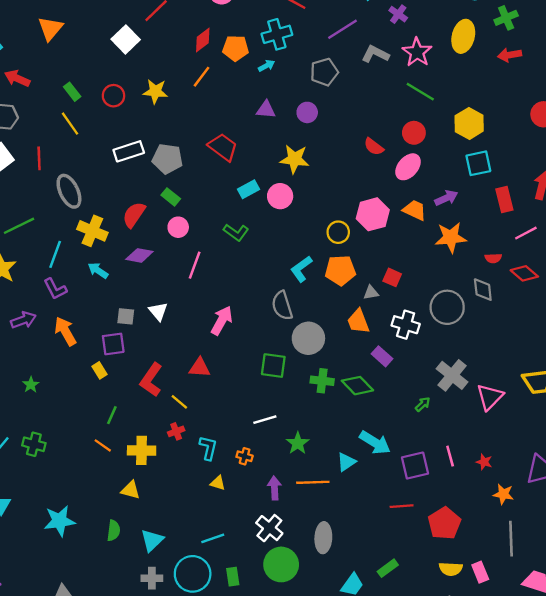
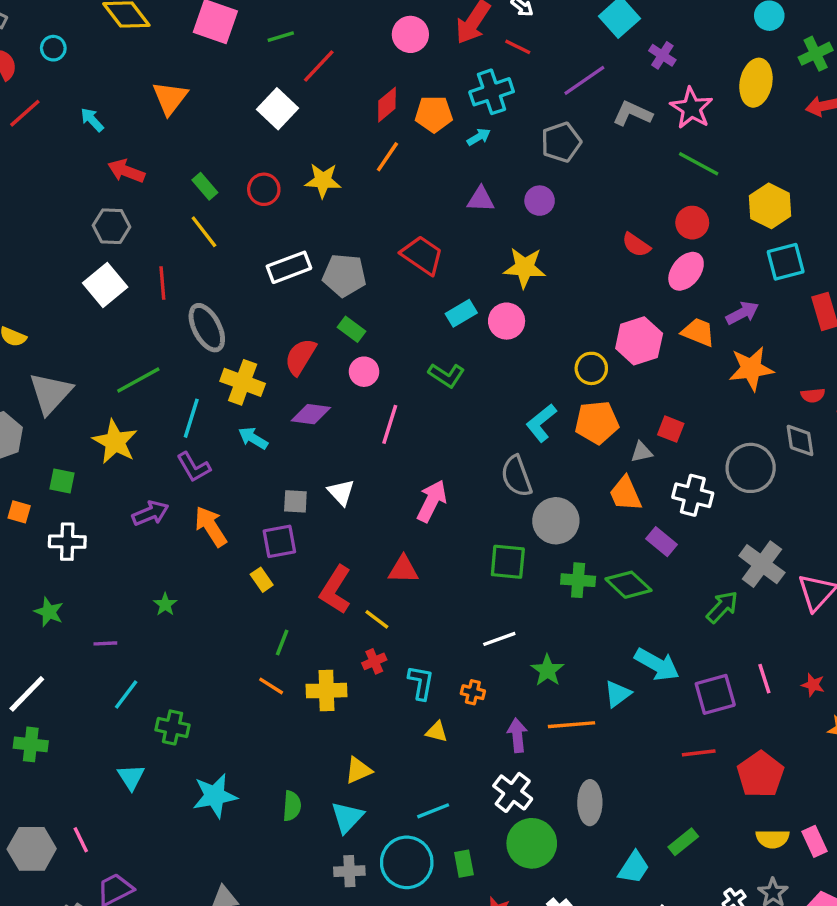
green arrow: (423, 404) -> (722, 607), size x1.5
green cross: (34, 444) -> (172, 727), moved
yellow triangle: (131, 490) -> (358, 770), moved, turned -36

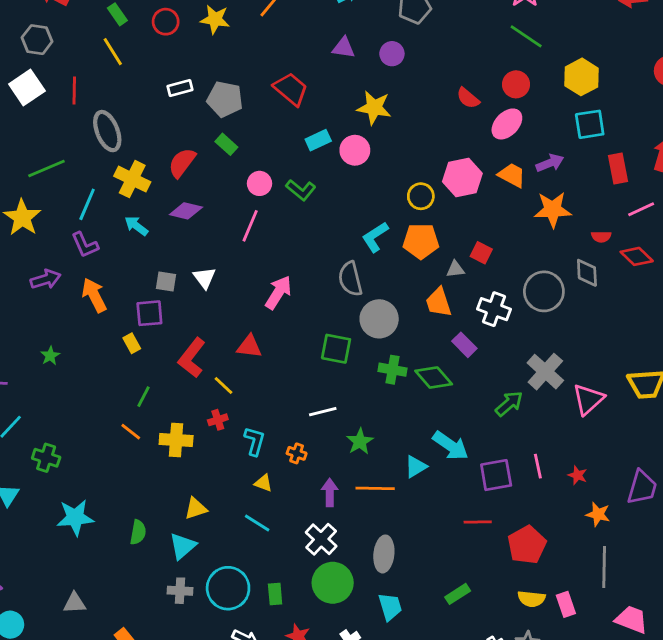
white rectangle: (289, 267) -> (180, 88), size x0.7
pink circle: (364, 372) -> (259, 183), moved
cyan line: (433, 811) -> (257, 523), moved, turned 48
cyan trapezoid: (634, 868) -> (390, 607), moved, turned -56

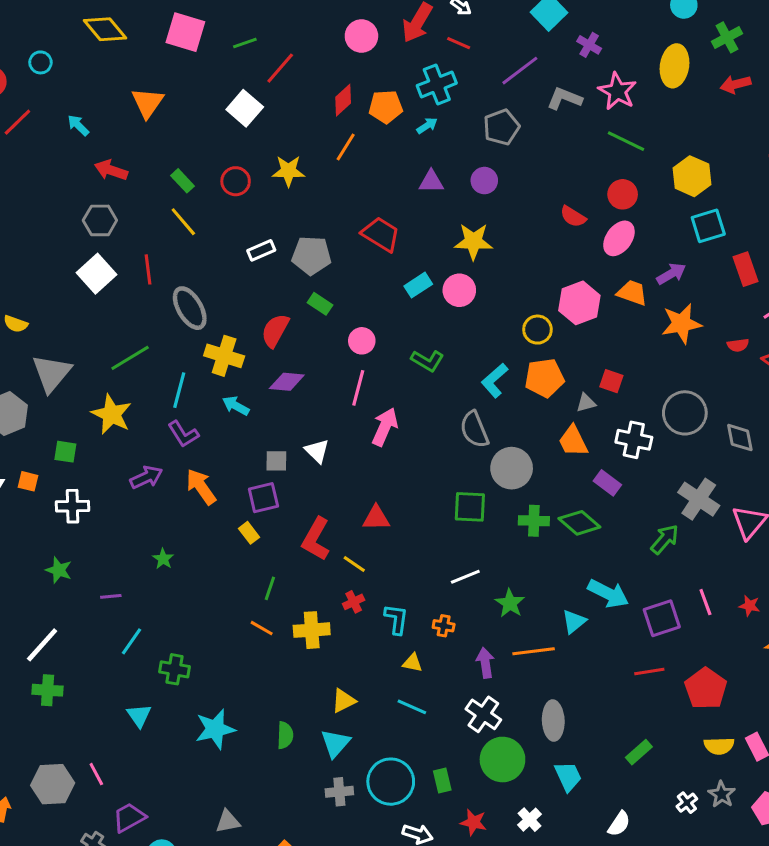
green L-shape: (301, 190) -> (427, 361), moved
gray diamond: (587, 273) -> (740, 438), moved
pink arrow: (278, 292) -> (385, 427), moved

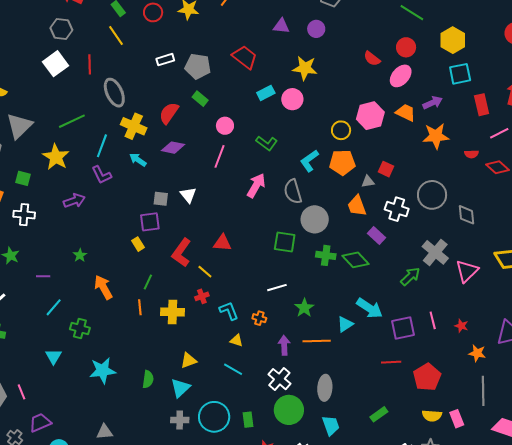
pink arrow: (385, 427) -> (256, 185), moved
orange arrow: (201, 487) -> (103, 287), moved
cyan L-shape: (396, 619) -> (229, 311), turned -35
orange line: (262, 628) -> (140, 307), turned 49

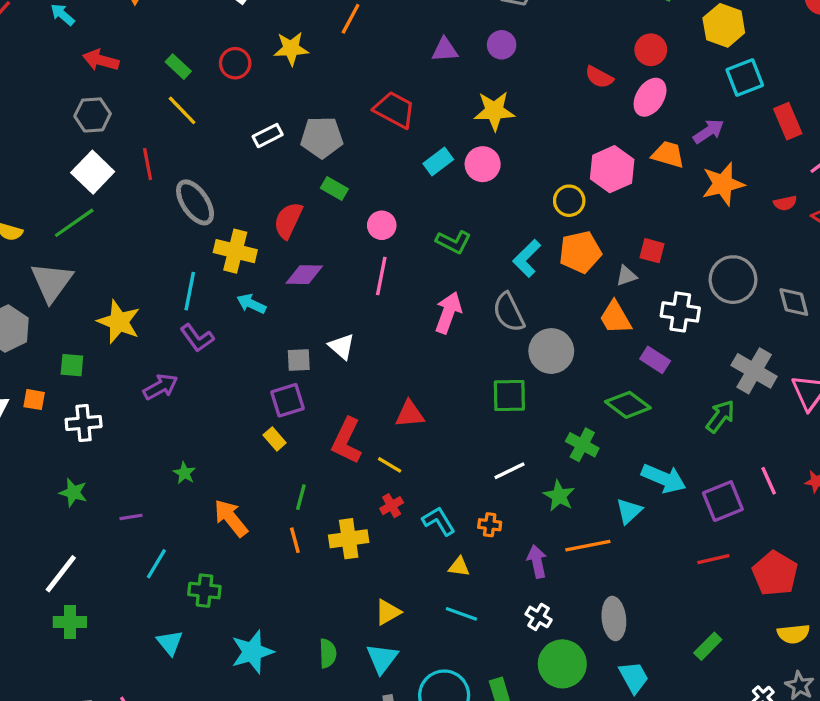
green line: (72, 121) -> (74, 223), moved
green cross: (326, 255) -> (582, 445), moved, turned 30
white cross: (279, 379) -> (539, 617), size x0.7

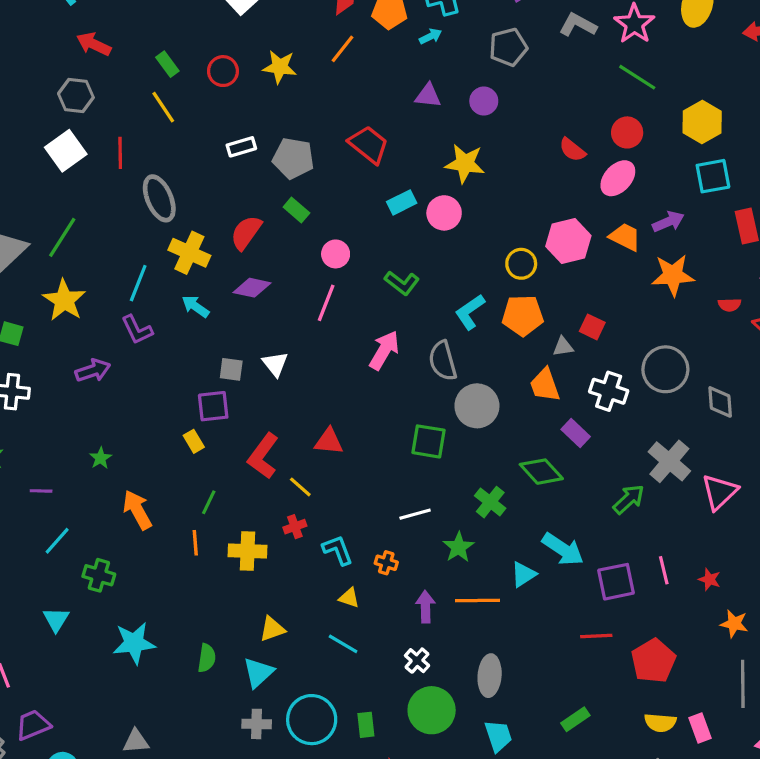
green line: (74, 223) -> (62, 237), moved, turned -33

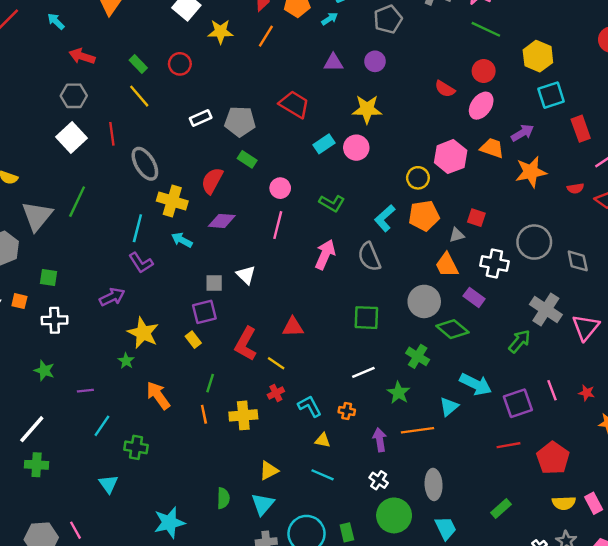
yellow star: (280, 67) -> (221, 32), moved
yellow star: (64, 300) -> (143, 333), moved
gray circle: (477, 406) -> (424, 301), moved
cyan star: (134, 643) -> (169, 523), moved

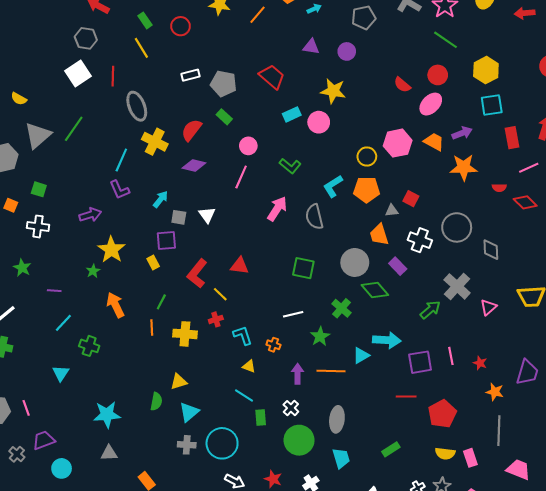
cyan arrow: (182, 240) -> (161, 199), moved, turned 90
pink triangle: (586, 327) -> (488, 307), size x0.7
cyan arrow: (476, 384) -> (387, 340), turned -32
yellow triangle: (269, 471) -> (179, 382), moved
green rectangle: (347, 532) -> (261, 417), moved

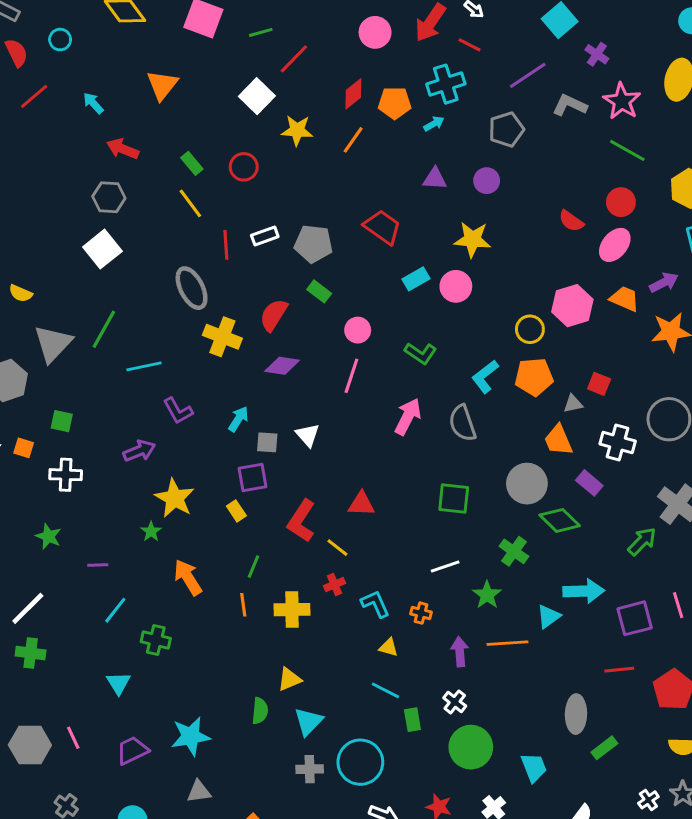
red line: (113, 76) -> (226, 245), moved
cyan line: (121, 160) -> (144, 366), moved, turned 60
gray ellipse: (337, 419) -> (576, 714), moved
purple trapezoid: (44, 440) -> (132, 750), moved

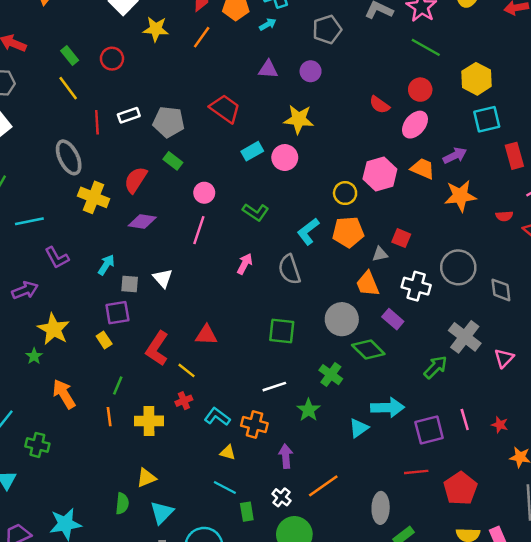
pink arrow: (408, 417) -> (245, 264), size x0.7
cyan L-shape: (375, 604) -> (217, 417), turned -30
orange cross: (421, 613) -> (254, 424), size x1.5
orange line: (507, 643) -> (323, 486), moved, turned -32

